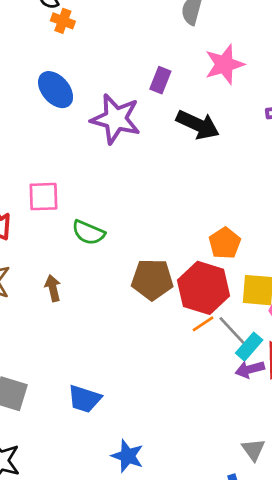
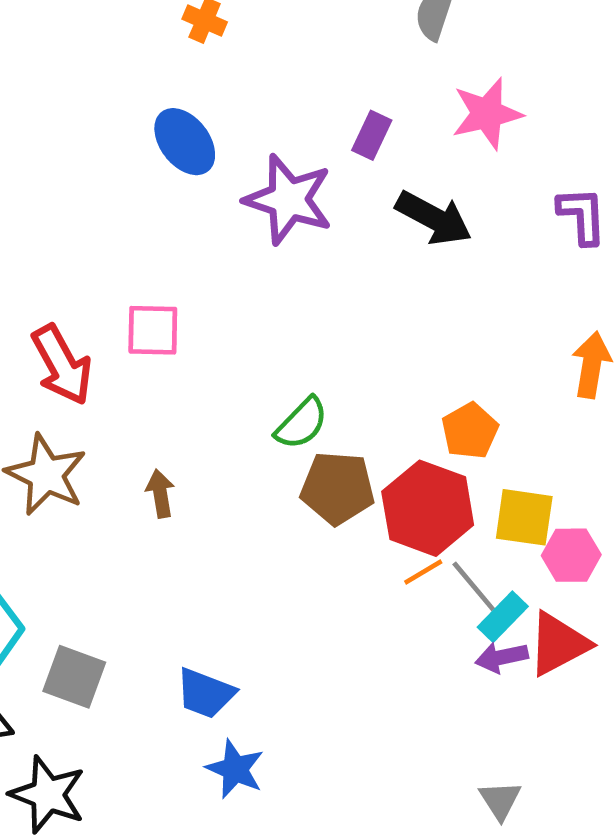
green semicircle: (88, 232) -> (302, 423), moved, turned -72
blue star: (127, 456) -> (235, 769), moved

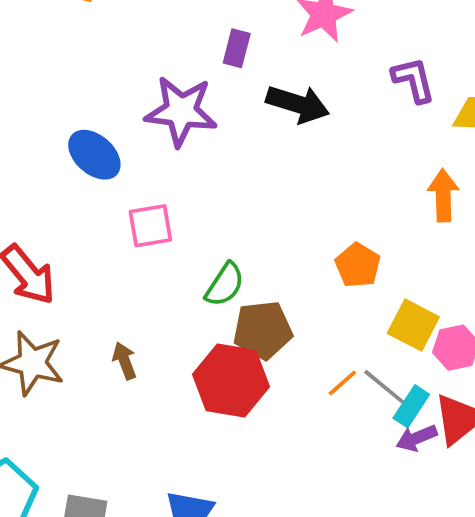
blue ellipse: (185, 142) -> (94, 155), moved
pink square: (153, 330) -> (150, 226), moved
red hexagon: (428, 508) -> (231, 380), moved
yellow square: (524, 517) -> (413, 325), turned 30

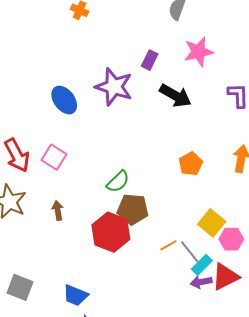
pink square: (150, 226) -> (54, 157), moved, turned 30
orange pentagon: (358, 265) -> (191, 164), moved

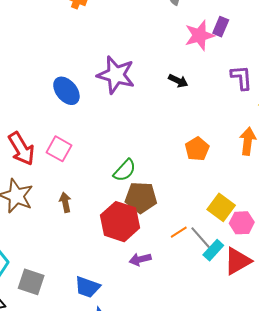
purple rectangle: (150, 60) -> (221, 27), moved
black arrow: (175, 96) -> (178, 81), size x0.6
purple arrow: (201, 282) -> (140, 259), moved

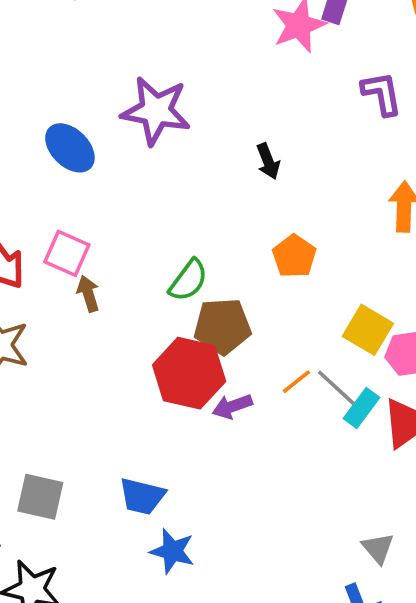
black arrow: (178, 81) -> (268, 161), moved, turned 48
orange pentagon: (197, 149) -> (294, 256), moved
brown arrow: (65, 202) -> (88, 294), moved
purple arrow: (140, 259) -> (232, 406), moved

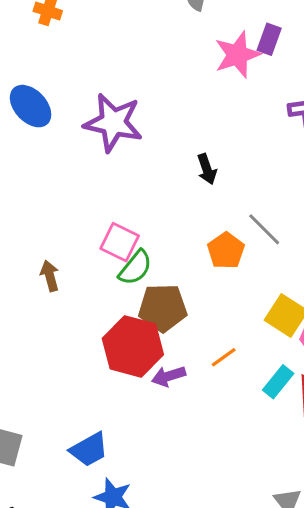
blue ellipse: (70, 148) -> (31, 106), moved
pink square: (67, 253) -> (120, 242), moved
gray line: (336, 388) -> (264, 229), moved
blue trapezoid: (142, 496) -> (89, 450), turned -45

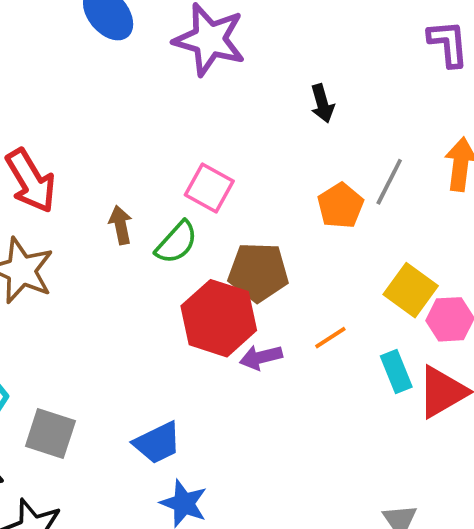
gray line: (264, 229) -> (389, 182), turned 69
green semicircle: (135, 268) -> (177, 242), moved
cyan rectangle: (278, 382) -> (396, 372), turned -64

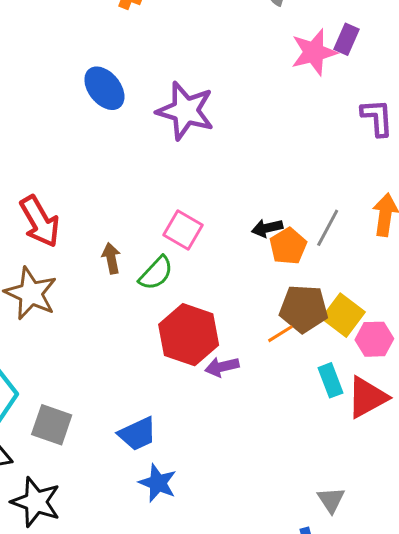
black arrow: (322, 103) -> (267, 228), moved, turned 92
brown pentagon: (258, 272) -> (304, 309), moved
orange line: (330, 338) -> (280, 334), moved

